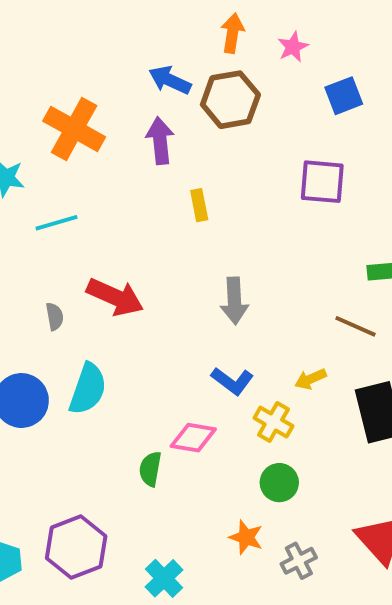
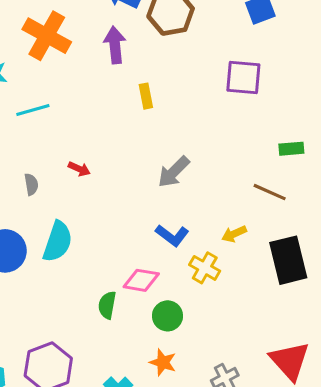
red arrow: (115, 297) -> (79, 169), size x0.5
gray arrow: (234, 301) -> (174, 172), turned 48
green circle: (279, 483) -> (167, 316), moved
orange star: (246, 537) -> (163, 362), moved

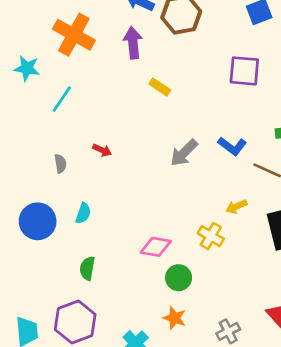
yellow rectangle: (146, 96) -> (160, 87), turned -45
cyan line: (33, 110) -> (62, 99), turned -40
blue L-shape: (172, 235) -> (232, 146), moved
cyan semicircle: (58, 242) -> (83, 213), size x0.6
green semicircle: (107, 305) -> (87, 268), moved

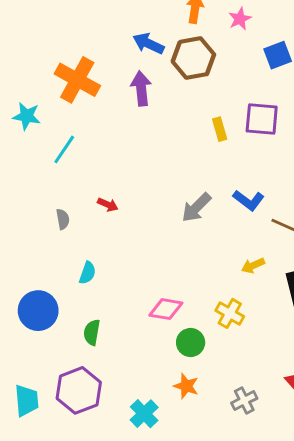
yellow rectangle: (160, 87) -> (220, 129), moved, turned 40
blue circle: (38, 221) -> (38, 311), moved
yellow cross: (211, 236) -> (230, 313), moved

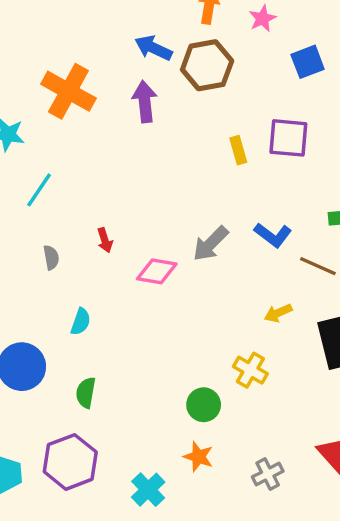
cyan line: (64, 149) -> (39, 190), moved
red arrow: (108, 205) -> (105, 240), turned 48
pink diamond: (166, 309) -> (157, 271), moved

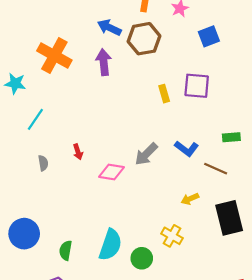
cyan semicircle: (81, 322) -> (110, 245), moved, size x1.8

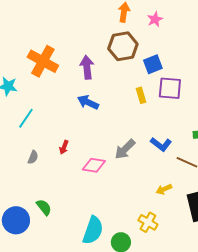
blue arrow: (109, 27) -> (88, 102), moved
blue square: (209, 36) -> (153, 64), moved
red arrow: (78, 152) -> (64, 147), turned 40
gray semicircle: (43, 163) -> (33, 157), turned 32
green semicircle: (66, 250) -> (44, 207), moved, turned 132

